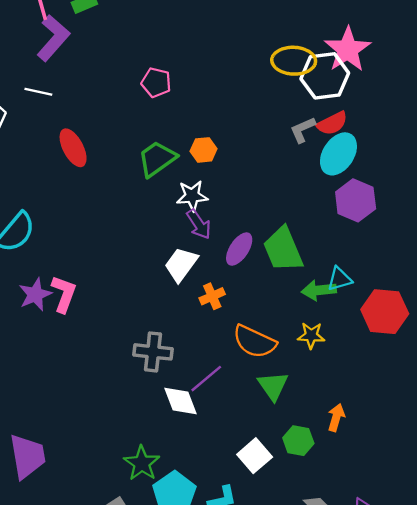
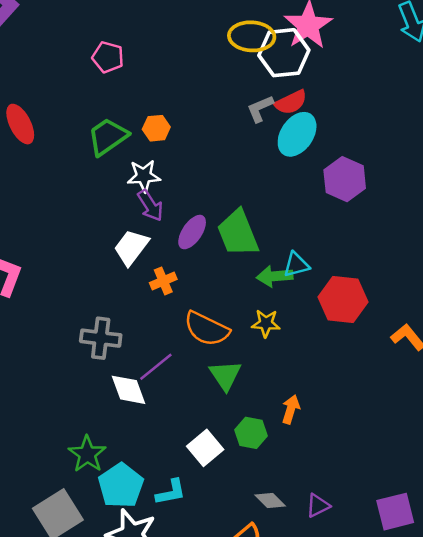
purple hexagon: (356, 200) -> (345, 179), moved

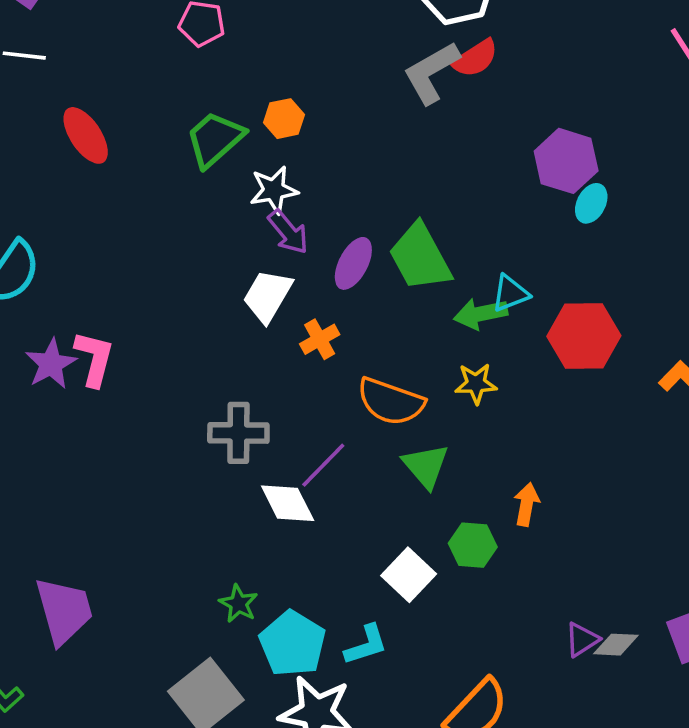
gray L-shape: (260, 109) -> (431, 73), size x1.5
cyan ellipse: (297, 134) -> (591, 203), moved, size x0.6
green star: (87, 454) -> (238, 604), size x0.7
gray diamond: (270, 500) -> (616, 645), moved, turned -36

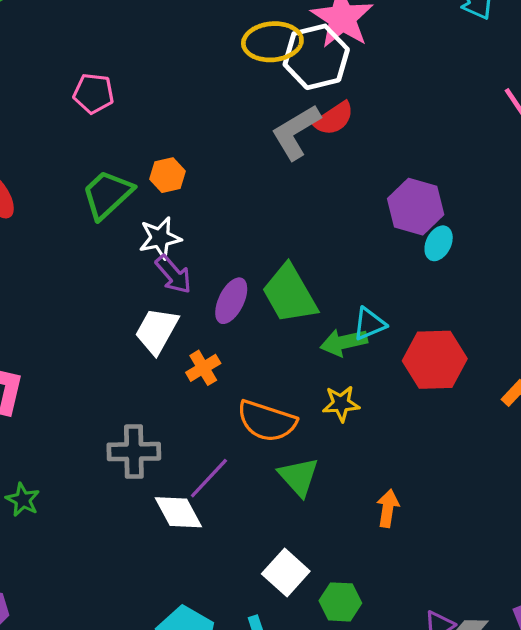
green hexagon: (473, 545) -> (340, 602), moved
green star: (238, 604) -> (23, 500), moved

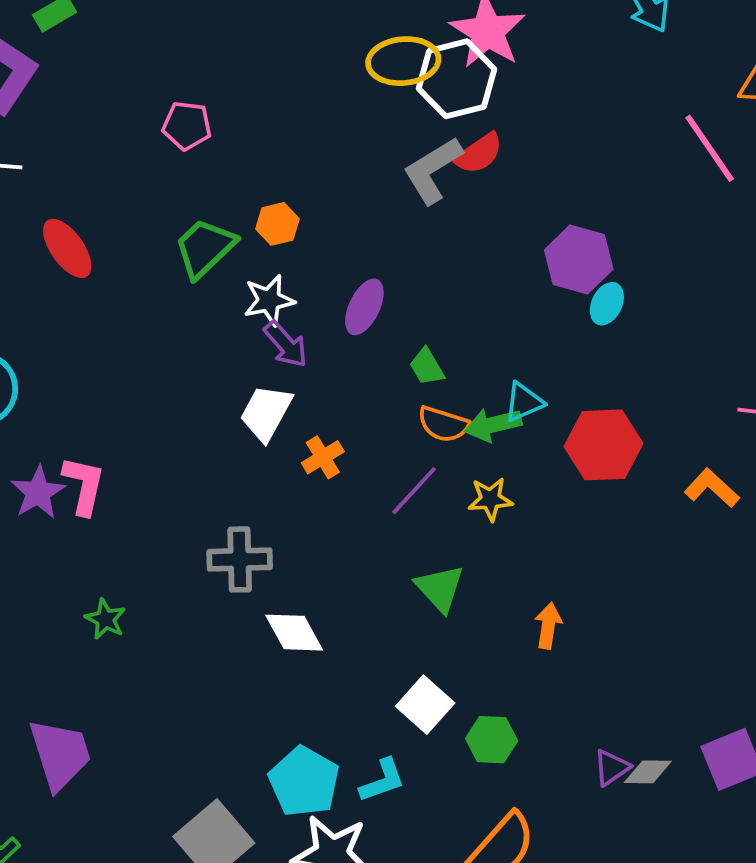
green trapezoid: (290, 294) -> (427, 367), size x0.5
purple ellipse: (231, 301) -> (364, 307), moved
orange semicircle: (267, 421) -> (443, 424), moved, size x0.7
purple line: (209, 478) -> (414, 491), moved

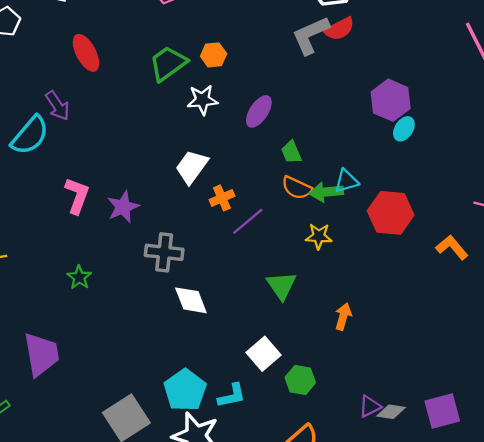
purple arrow: (286, 344) -> (57, 106), moved
purple line: (414, 491) -> (248, 221), moved
purple star: (38, 492) -> (123, 207), moved

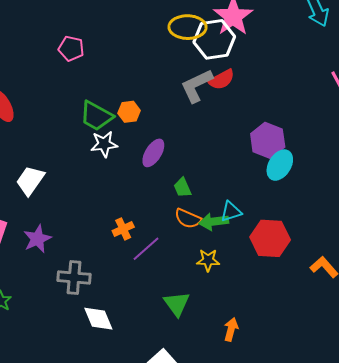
orange hexagon: (214, 55) -> (129, 112), moved
green trapezoid: (168, 63) -> (96, 116), moved, turned -114
cyan ellipse: (404, 129) -> (280, 165), size x1.4
white trapezoid: (192, 167) -> (30, 181), moved

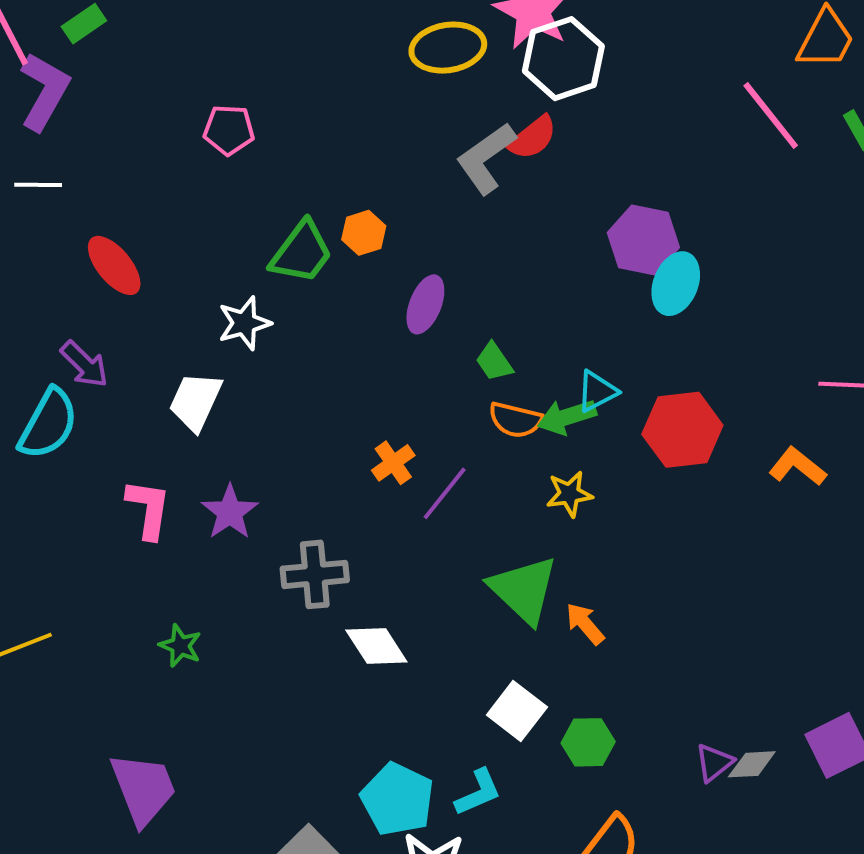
white hexagon: (214, 39) -> (563, 59), moved
green trapezoid: (96, 116) -> (302, 252), turned -72
white star: (104, 144) -> (244, 323), moved
green triangle: (177, 304) -> (524, 590), size x1.4
orange arrow: (231, 329) -> (585, 624), moved, turned -45

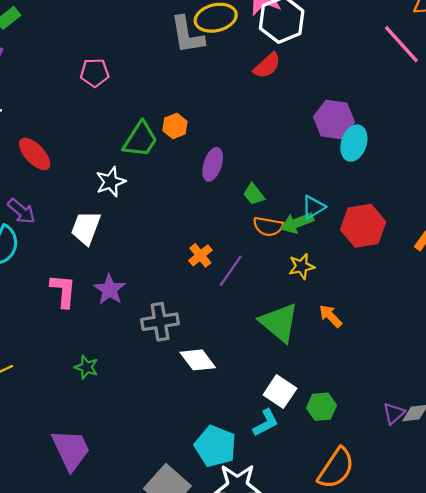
gray L-shape: (486, 158) -> (187, 35), moved, turned -60
orange arrow: (585, 624) -> (330, 316), moved
cyan L-shape: (478, 792) -> (266, 423), moved

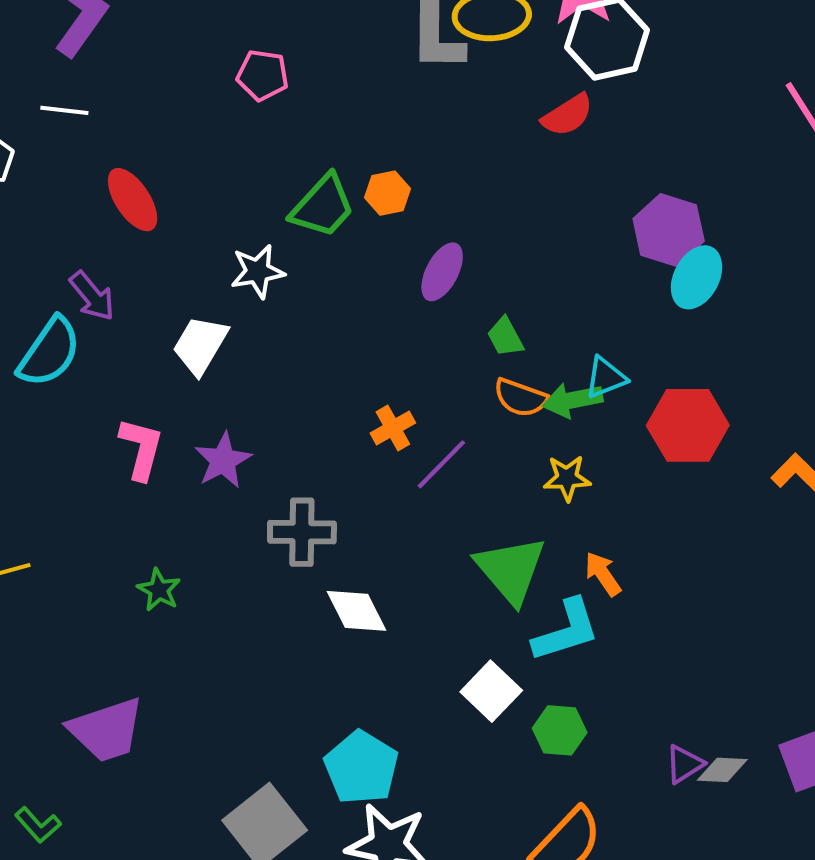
cyan L-shape: (266, 423) -> (566, 630), moved, size x1.4
purple trapezoid: (71, 450) -> (106, 730), turned 87

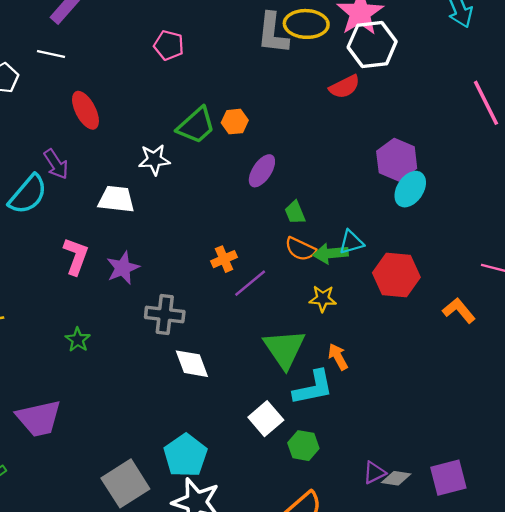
white trapezoid: (200, 345) -> (116, 199), turned 60

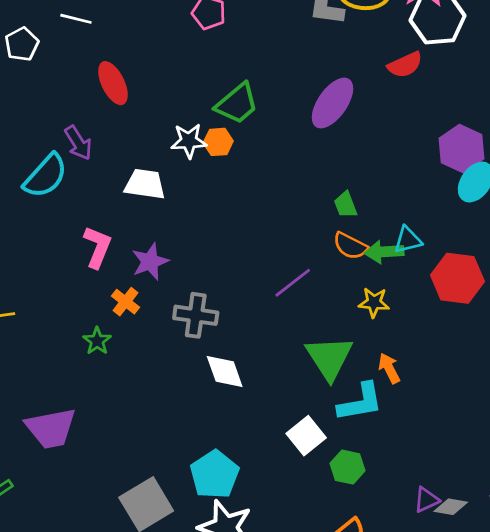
orange hexagon: (235, 122) -> (218, 142), moved
purple ellipse: (262, 171) -> (332, 103), moved, size x1.4
orange cross: (224, 259) -> (126, 302), moved, turned -30

